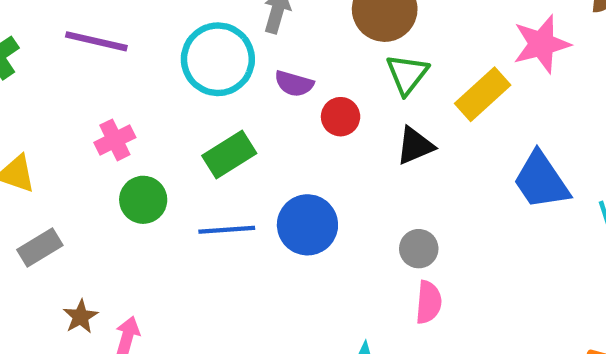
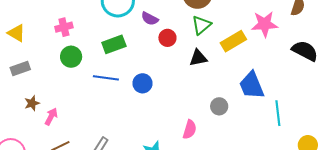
blue circle: (307, 225) -> (142, 83), size x0.7
gray circle: (419, 249) -> (219, 106), moved

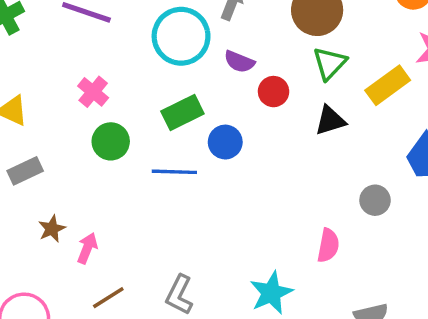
pink cross: (64, 27) -> (93, 92), turned -30
blue circle: (142, 83) -> (225, 142), moved

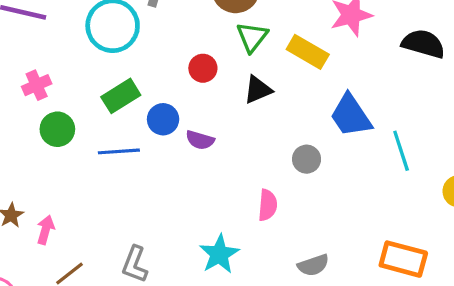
purple semicircle: (239, 62) -> (200, 140), moved
yellow rectangle: (388, 85) -> (308, 52), turned 72
pink cross: (93, 92) -> (37, 85), turned 32

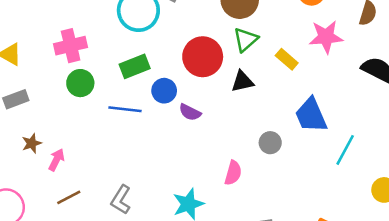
yellow rectangle: (308, 52) -> (287, 59), size x0.7
red circle: (203, 68) -> (203, 57), size x1.8
pink cross: (37, 85) -> (71, 46), size x1.4
cyan line: (401, 151) -> (345, 150), turned 36

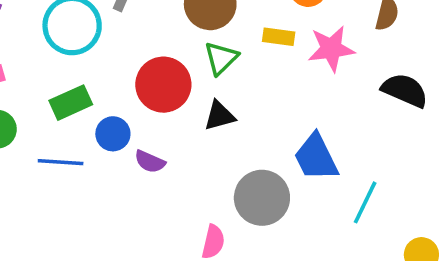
yellow rectangle: (287, 59) -> (279, 37), moved, turned -30
gray circle: (270, 143) -> (262, 198), size x1.8

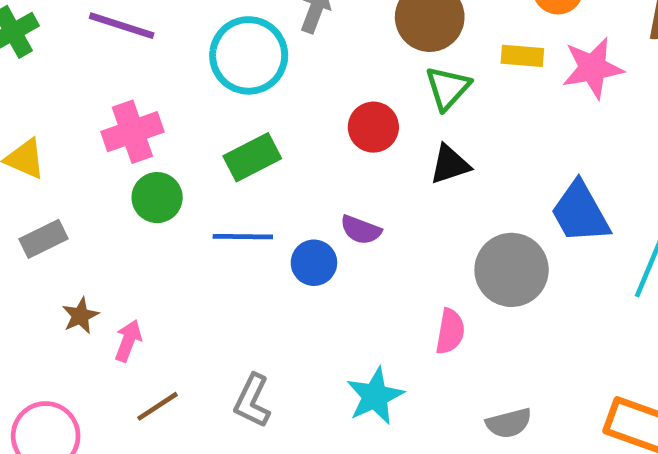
red circle: (163, 85) -> (373, 127), size x0.7
blue circle: (113, 134) -> (314, 263), moved

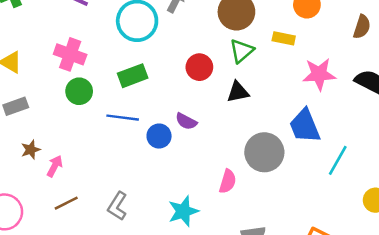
pink star: (593, 68) -> (319, 74), moved
pink cross: (132, 132) -> (70, 54), turned 32

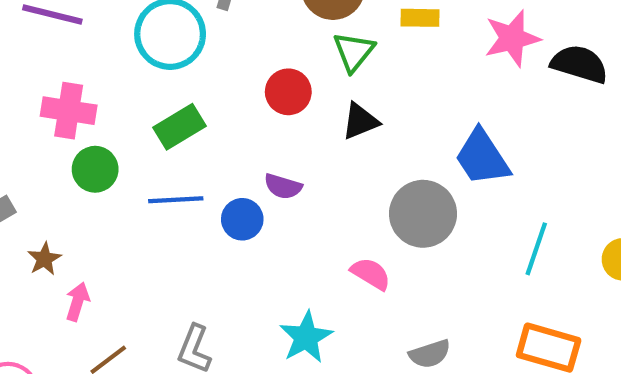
pink star: (319, 74) -> (512, 38), moved
brown star: (31, 150) -> (44, 259), moved
cyan line: (338, 160) -> (536, 249), moved
pink semicircle: (228, 181) -> (371, 274), turned -65

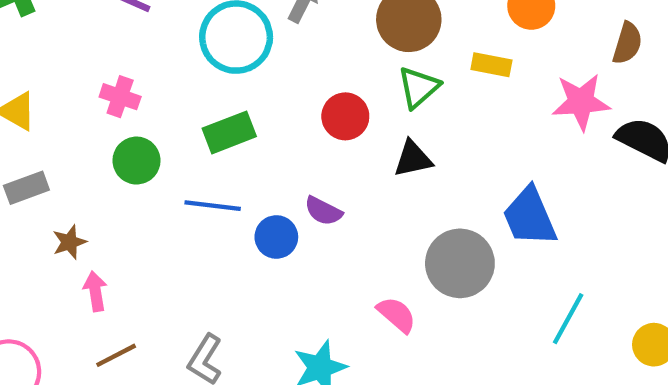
pink cross: (69, 111) -> (120, 97), size x0.7
pink arrow: (77, 302) -> (95, 291), turned -36

